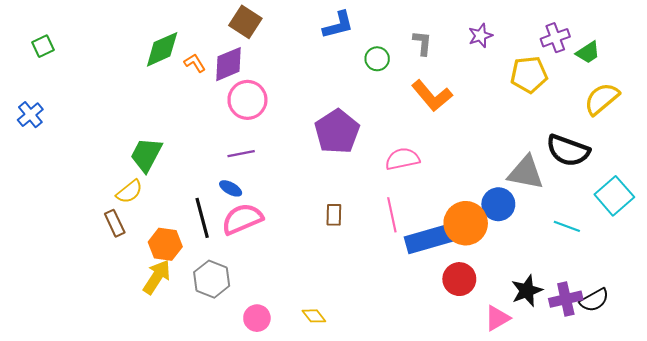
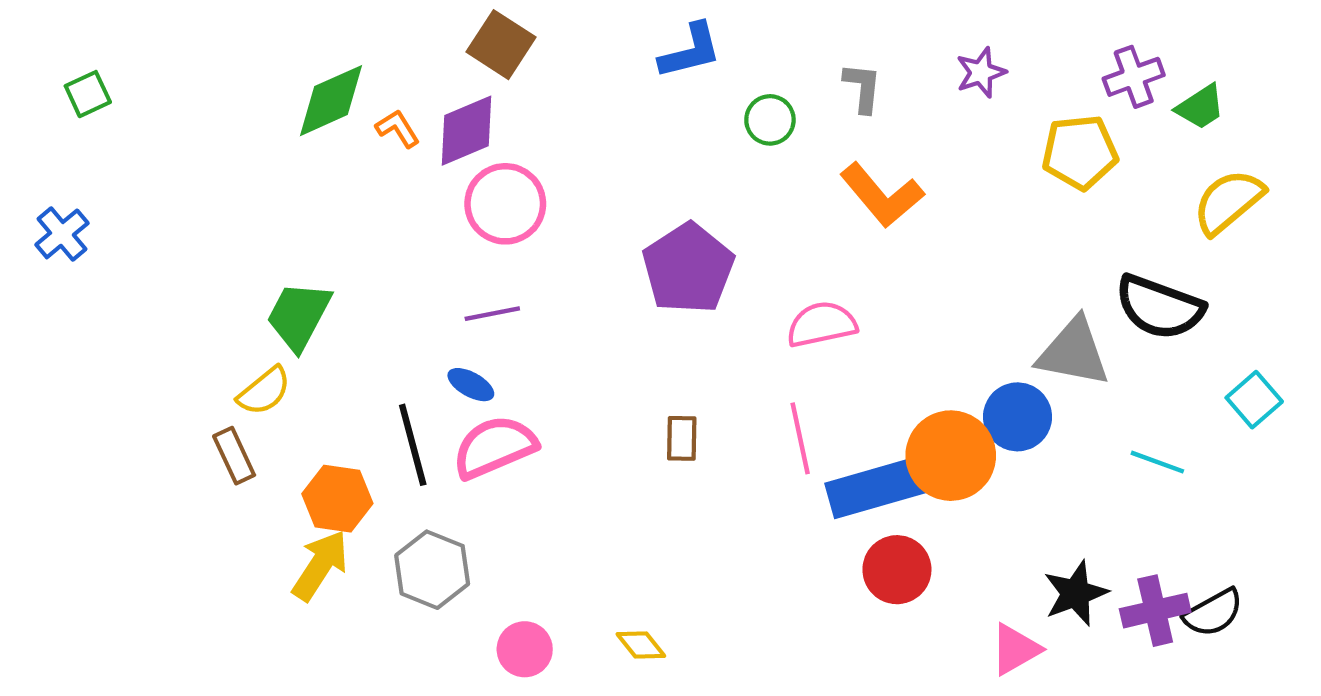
cyan square: (614, 196) -> (1254, 400), size x0.7
red circle: (459, 279) -> (897, 570), moved

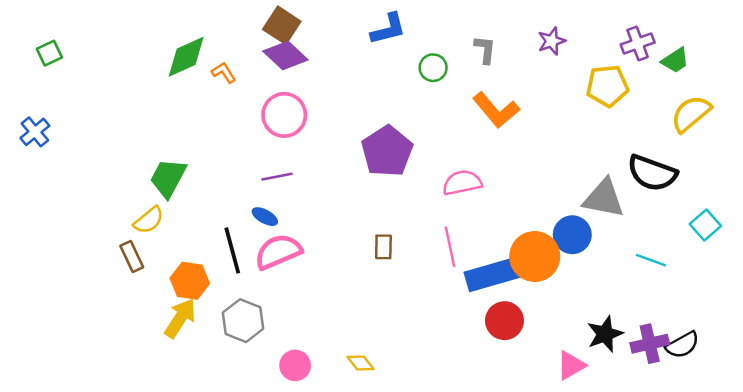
purple diamond: (467, 131) -> (285, 56), moved, turned 66

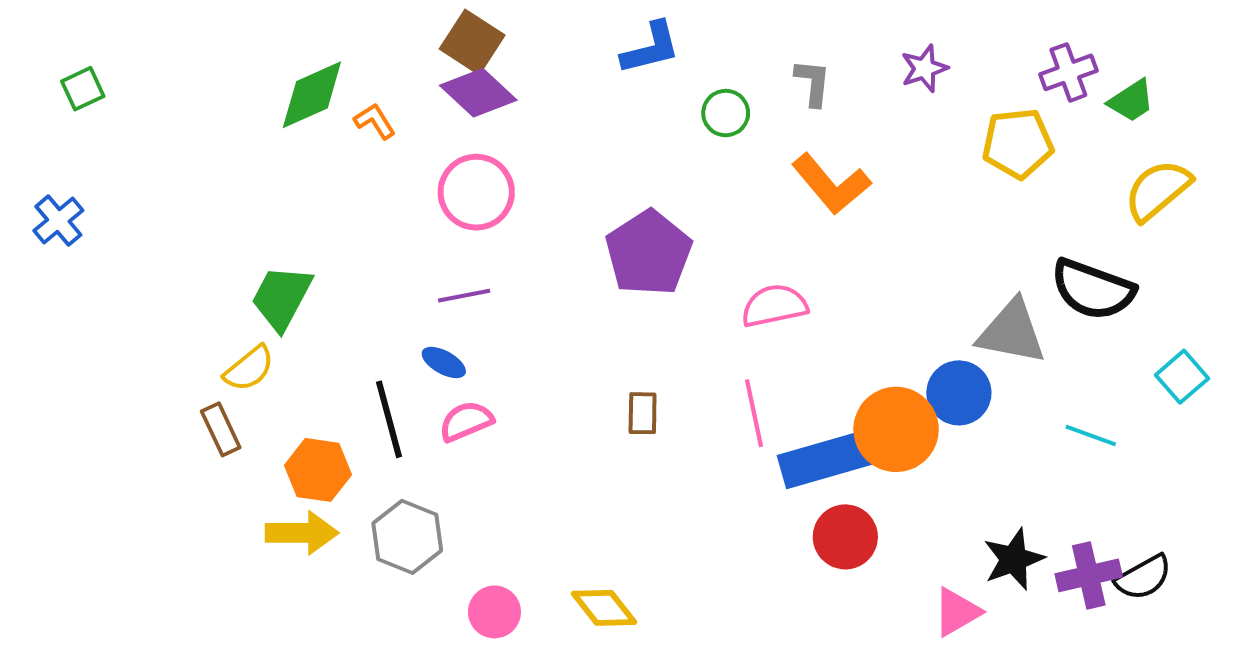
pink semicircle: (278, 252) -> (466, 421), size x0.7
yellow arrow: (180, 318) -> (302, 533), turned 57
yellow diamond: (360, 363) -> (604, 608), size x1.4

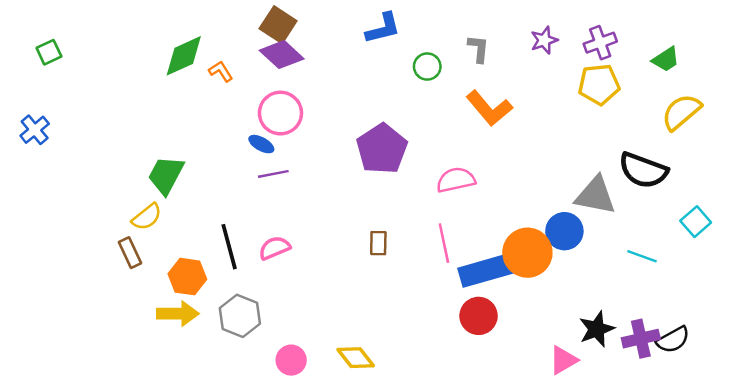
purple cross: (1068, 72) -> (600, 43), moved
blue ellipse: (444, 362) -> (261, 144), moved
red circle: (845, 537) -> (479, 316), moved

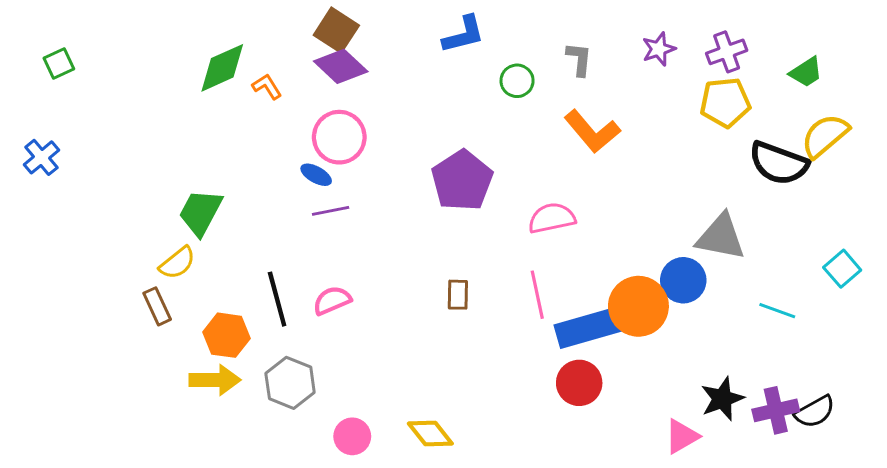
black semicircle: (643, 170) -> (779, 163), moved

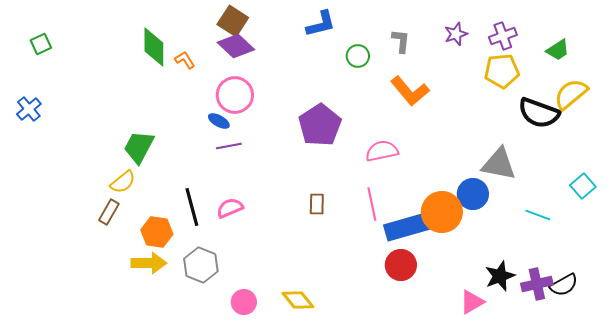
green diamond: (222, 68) -> (154, 47), turned -66
brown rectangle: (157, 306) -> (109, 212), turned 55

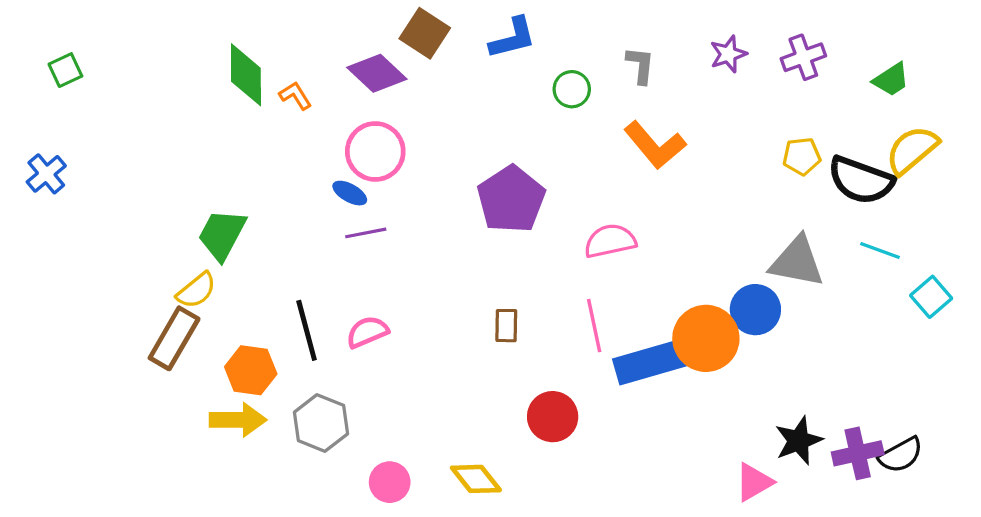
brown square: (233, 21) -> (425, 33), moved
yellow pentagon: (502, 71) -> (802, 156), moved, size x0.7
brown rectangle: (109, 212) -> (174, 338), size x1.5
cyan line: (538, 215) -> (880, 251), moved
red circle: (401, 265) -> (553, 417), moved

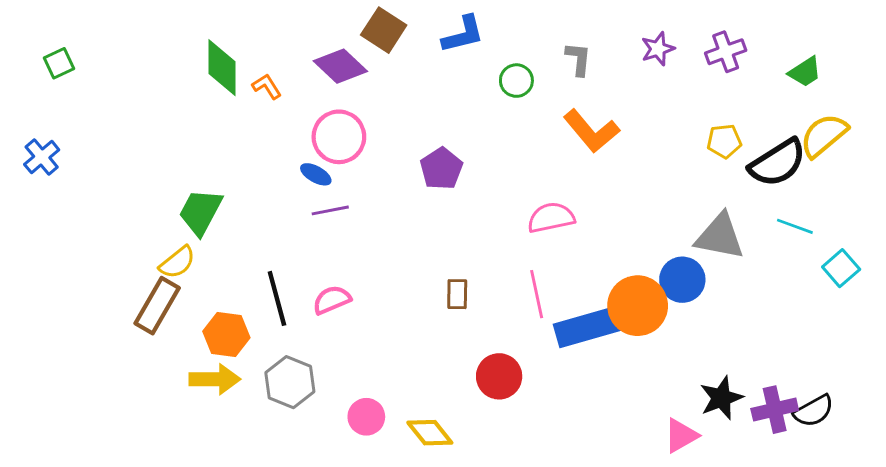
black semicircle: (861, 180) -> (778, 163), turned -52
purple pentagon: (511, 199) -> (441, 169), moved, size x0.7
pink circle: (390, 482) -> (366, 417), moved

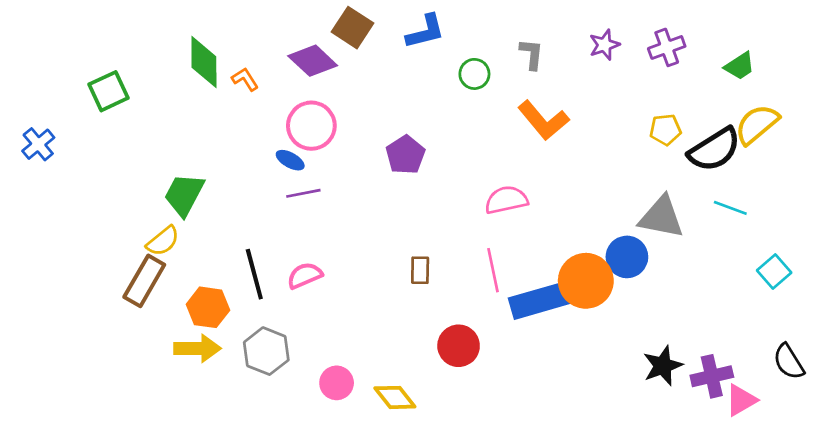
green square: (59, 63) -> (109, 91), moved, size x1.4
cyan square: (841, 268) -> (774, 272), moved
black semicircle: (814, 411) -> (789, 362), moved, turned 87
pink triangle: (681, 436) -> (741, 400), moved

